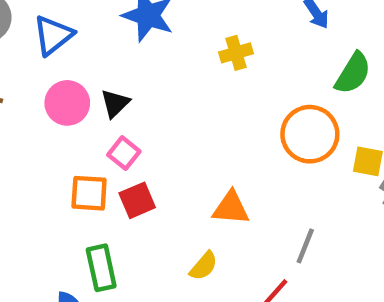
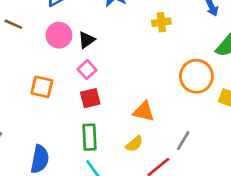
orange square: (89, 193) -> (42, 87), moved
yellow semicircle: (204, 266) -> (134, 144), moved
green rectangle: (101, 268) -> (89, 137), moved

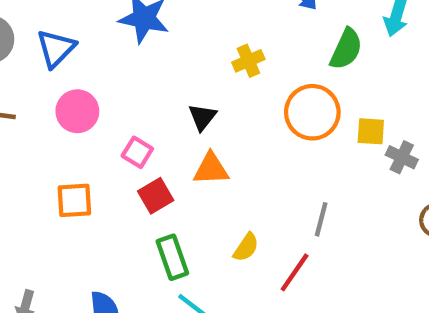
yellow cross: (161, 22) -> (248, 61), moved
black triangle: (87, 40) -> (202, 117), moved
orange triangle: (144, 111) -> (211, 169), moved

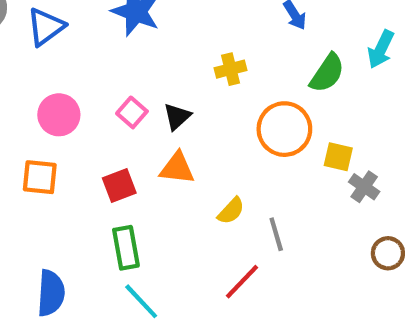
pink circle: (77, 111) -> (59, 115), moved
pink square: (137, 152) -> (132, 112), moved
gray line: (321, 219) -> (276, 234), turned -40
yellow semicircle: (246, 247) -> (231, 211), moved

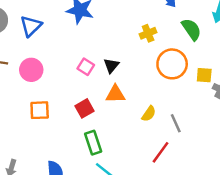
yellow cross: (231, 69) -> (148, 33), moved
green semicircle: (327, 73) -> (191, 29), turned -60
pink circle: (59, 115) -> (31, 70), moved

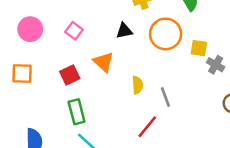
black triangle: (111, 65) -> (124, 31), moved, turned 35
pink circle: (31, 70) -> (30, 29), moved
orange triangle: (115, 94) -> (104, 62), turned 40
yellow semicircle: (149, 114) -> (137, 85), turned -42

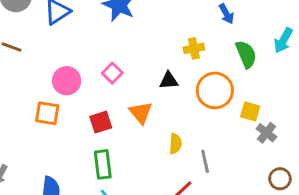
pink circle: (30, 29) -> (67, 81), moved

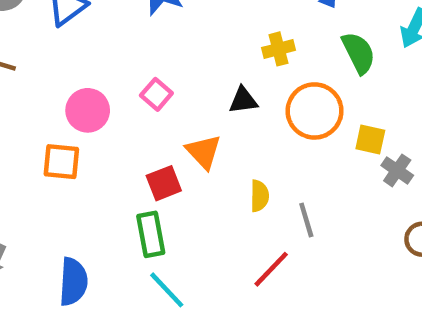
red square: (101, 122) -> (164, 183), moved

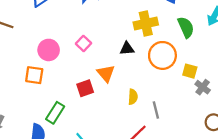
yellow cross: (278, 49) -> (146, 23), size x1.5
green rectangle: (151, 234) -> (55, 113), moved, turned 40

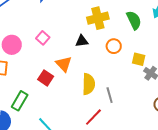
orange circle: (162, 55) -> (114, 46), size x0.6
red square: (85, 88) -> (46, 78), turned -35
yellow semicircle: (133, 97) -> (89, 84), size x1.5

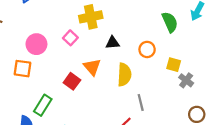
yellow cross: (98, 18) -> (91, 17), moved
yellow semicircle: (89, 84) -> (124, 75), moved

